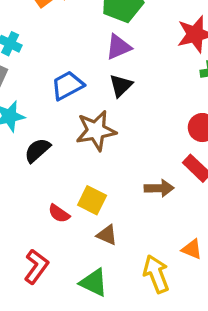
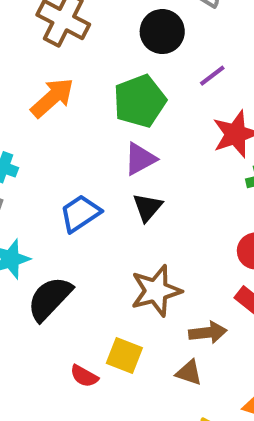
brown star: (96, 131) -> (156, 291), moved
black semicircle: (37, 150) -> (50, 299), size x1.4
brown triangle: (107, 235) -> (189, 373), moved

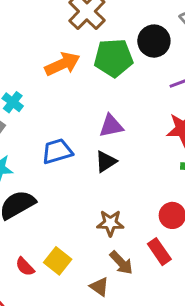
green pentagon: (140, 101) -> (113, 58), moved
brown star: (156, 291) -> (110, 223), moved, size x0.7
brown arrow: (208, 333) -> (121, 263), turned 36

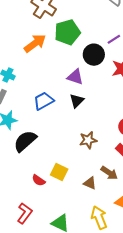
black circle: (154, 41) -> (94, 55), moved
purple triangle: (111, 126) -> (75, 77), turned 42
brown arrow: (121, 263) -> (109, 173), moved

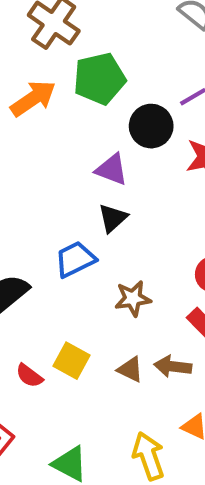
blue trapezoid: (44, 101) -> (75, 259), moved
brown arrow: (109, 173) -> (173, 366), turned 150
brown triangle: (90, 183) -> (130, 369), moved

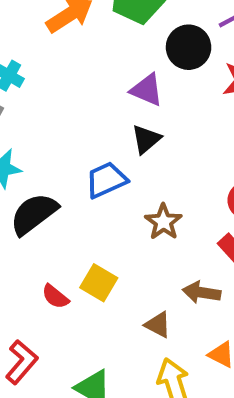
brown star: (133, 298) -> (163, 222), turned -30
brown triangle: (130, 369) -> (158, 325), moved

